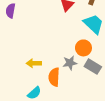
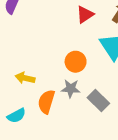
orange circle: (83, 48) -> (76, 62), moved

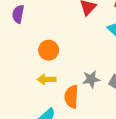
orange circle: (76, 62) -> (49, 50), moved

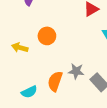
yellow arrow: (46, 79) -> (20, 48), moved

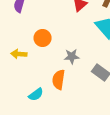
gray star: (76, 71) -> (72, 56), moved

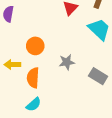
orange semicircle: (59, 80) -> (33, 78), moved

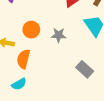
gray star: (67, 62) -> (59, 35), moved

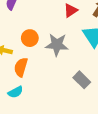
gray star: (59, 35) -> (57, 45), size x1.5

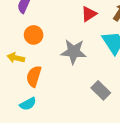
orange circle: (30, 38) -> (34, 35), moved

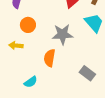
orange semicircle: (34, 76) -> (50, 58), moved
gray rectangle: (101, 90) -> (87, 73), moved

